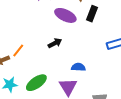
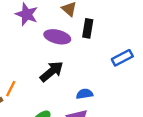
black arrow: (55, 43) -> (52, 71), size x1.5

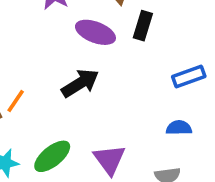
blue semicircle: (85, 94) -> (179, 128), moved

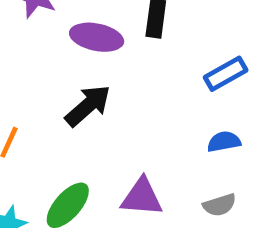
purple triangle: (110, 160) -> (142, 197), turned -40

